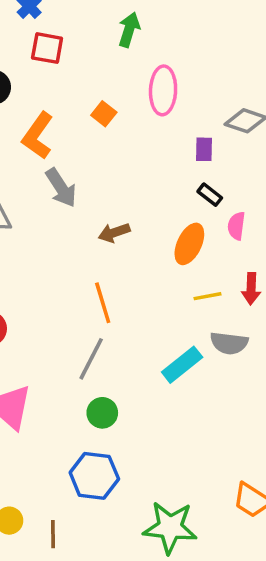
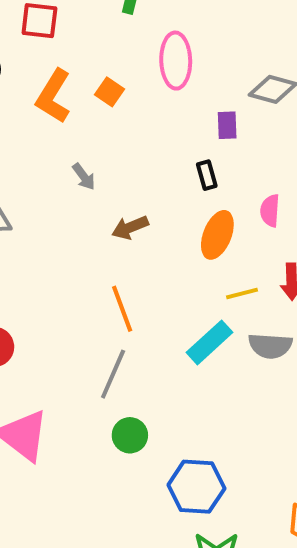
orange L-shape: (38, 136) -> (53, 96), moved
gray arrow: (61, 188) -> (84, 177), moved, size x0.6
black rectangle: (210, 195) -> (207, 175), moved, turned 40
cyan rectangle: (182, 365) -> (210, 342), moved
blue hexagon: (94, 476) -> (196, 487), moved

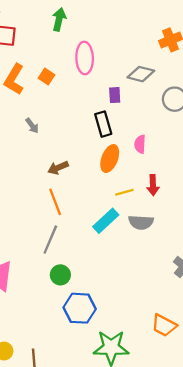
black rectangle: (207, 175) -> (103, 124), size x1.5
brown arrow: (130, 227) -> (58, 168), moved
blue hexagon: (196, 487) -> (80, 308), moved

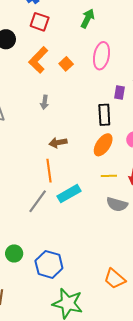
gray arrow: (32, 126) -> (44, 102), turned 32
cyan rectangle: (106, 221) -> (69, 194), moved
green circle: (60, 275) -> (14, 253), moved
orange trapezoid: (164, 325) -> (115, 279), moved

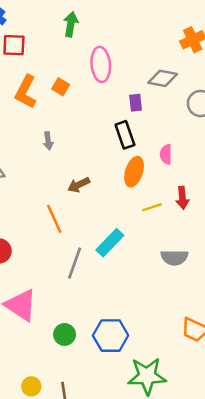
orange line: (49, 171) -> (54, 219), moved
gray semicircle: (117, 204) -> (174, 258), moved

